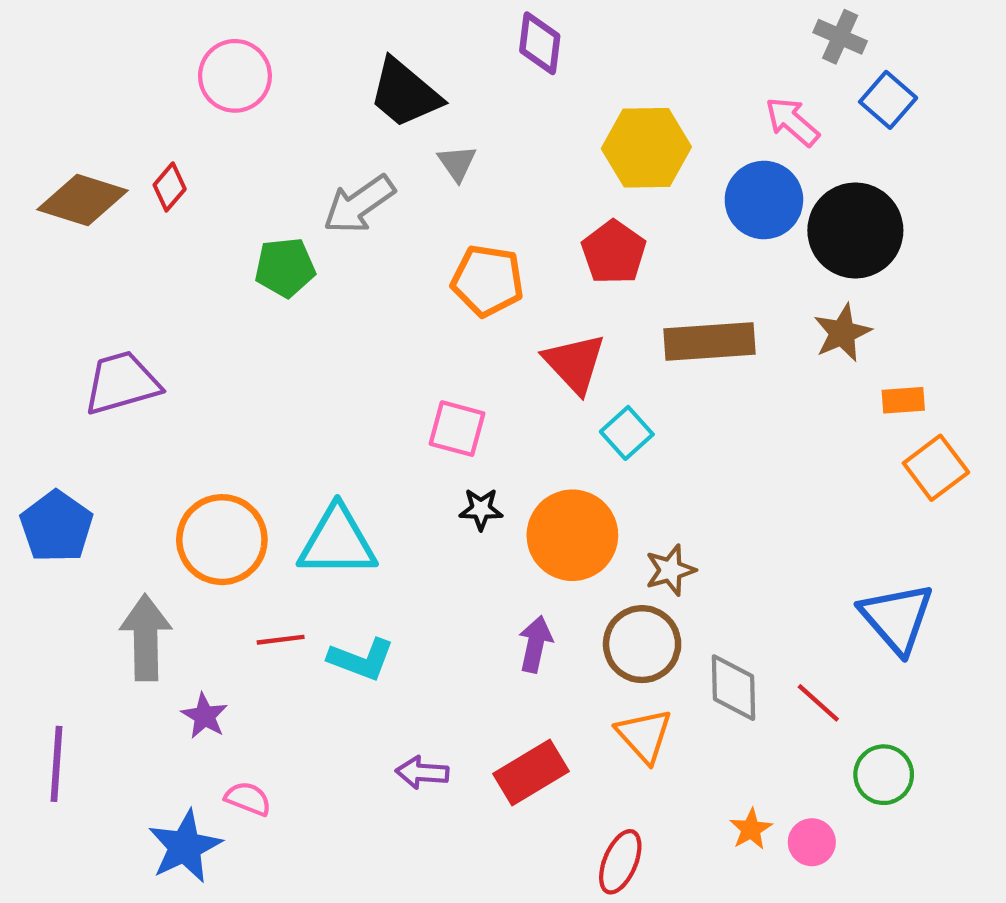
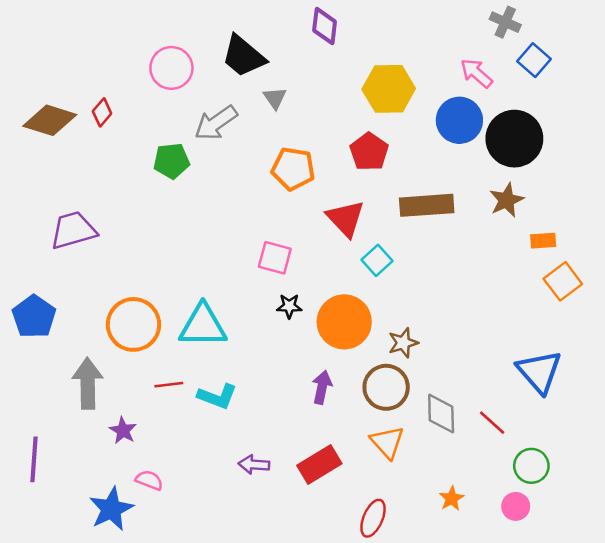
pink circle: (235, 76) -> (171, 68), moved
pink circle: (812, 842) -> (516, 506), moved

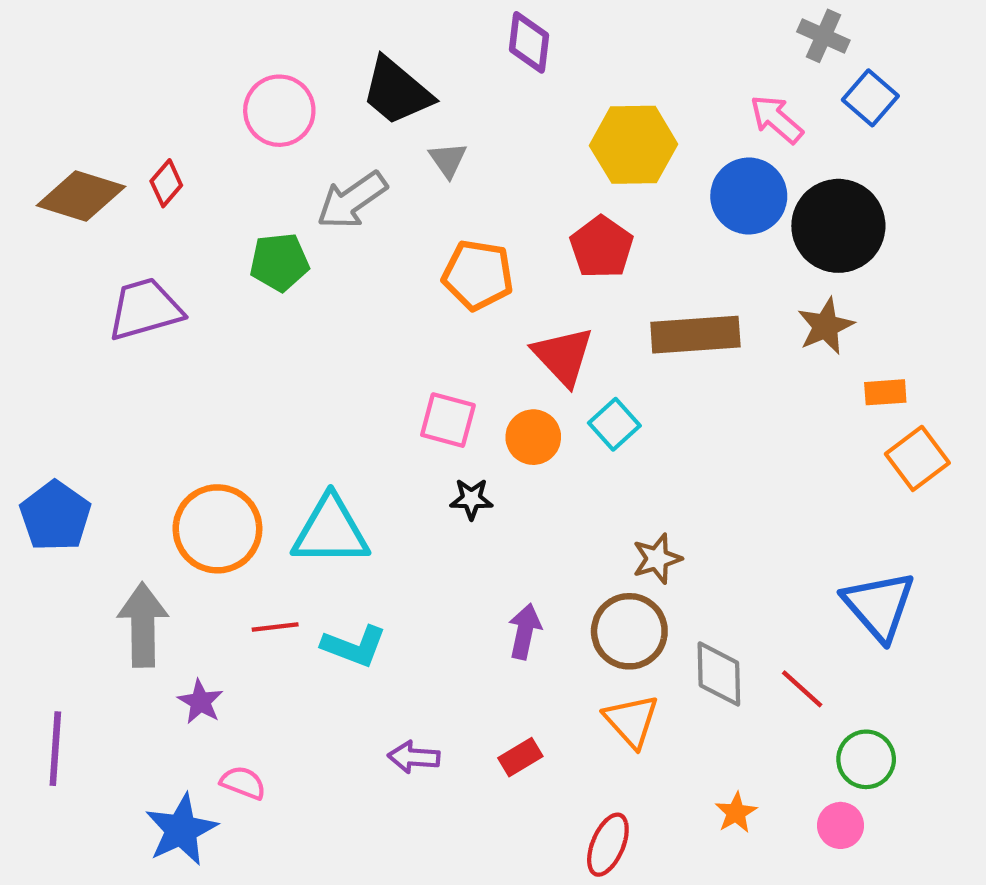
purple trapezoid: (73, 230) -> (145, 309), moved
orange circle: (344, 322) -> (533, 437), moved, size x0.6
red rectangle: (319, 465) -> (520, 757), size x0.6

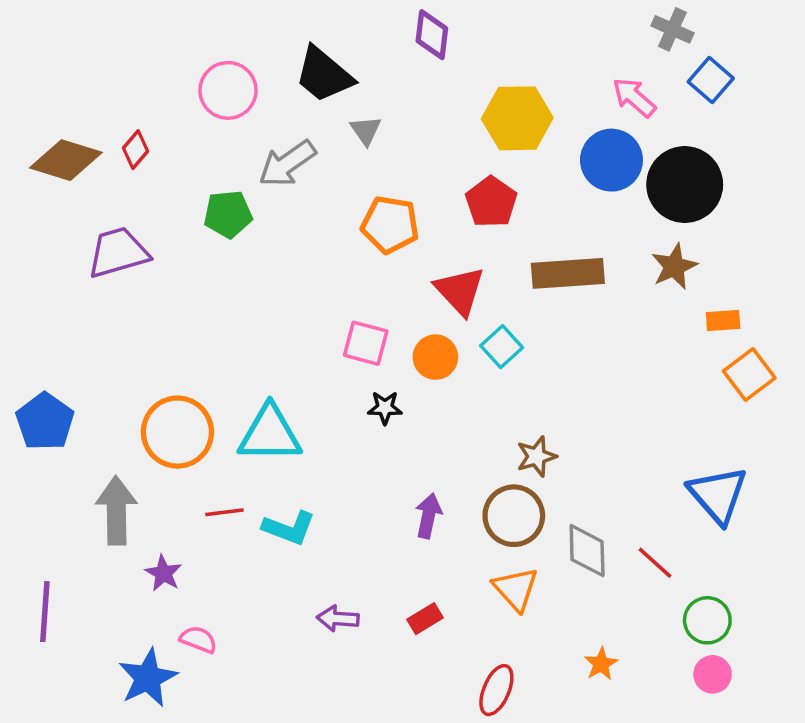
pink circle: (841, 825) -> (713, 674), moved

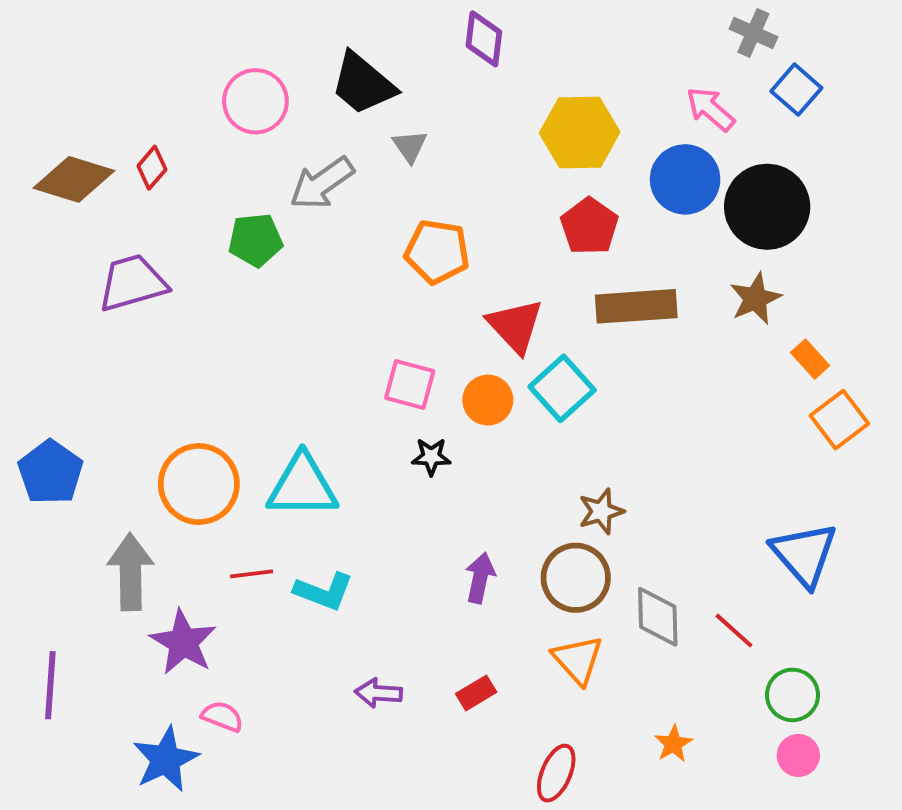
red pentagon: (491, 202) -> (589, 226), moved
orange rectangle: (723, 320) -> (810, 359), turned 52
cyan square: (502, 347) -> (562, 388), size x1.4
purple star: (163, 573) -> (183, 642), size x1.6

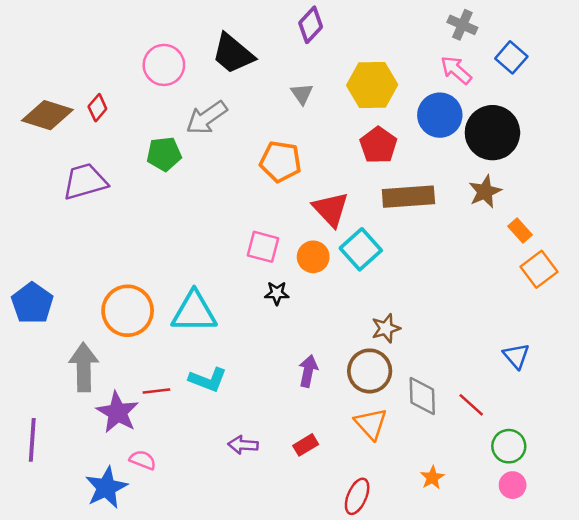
gray cross: (753, 33) -> (462, 25), moved
purple diamond: (484, 39) -> (311, 25), turned 36
gray triangle: (410, 146) -> (302, 94), moved
blue triangle: (804, 554) -> (516, 356), size x0.6
red line: (252, 574) -> (156, 391), moved

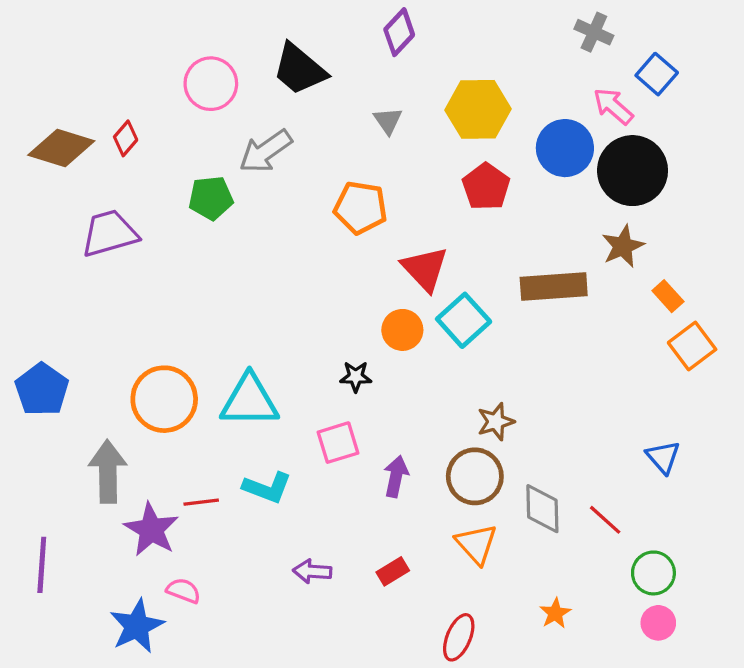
pink arrow: (456, 70) -> (613, 106), moved
brown rectangle: (408, 197) -> (554, 286), moved
pink square: (263, 247) -> (338, 443), moved, turned -32

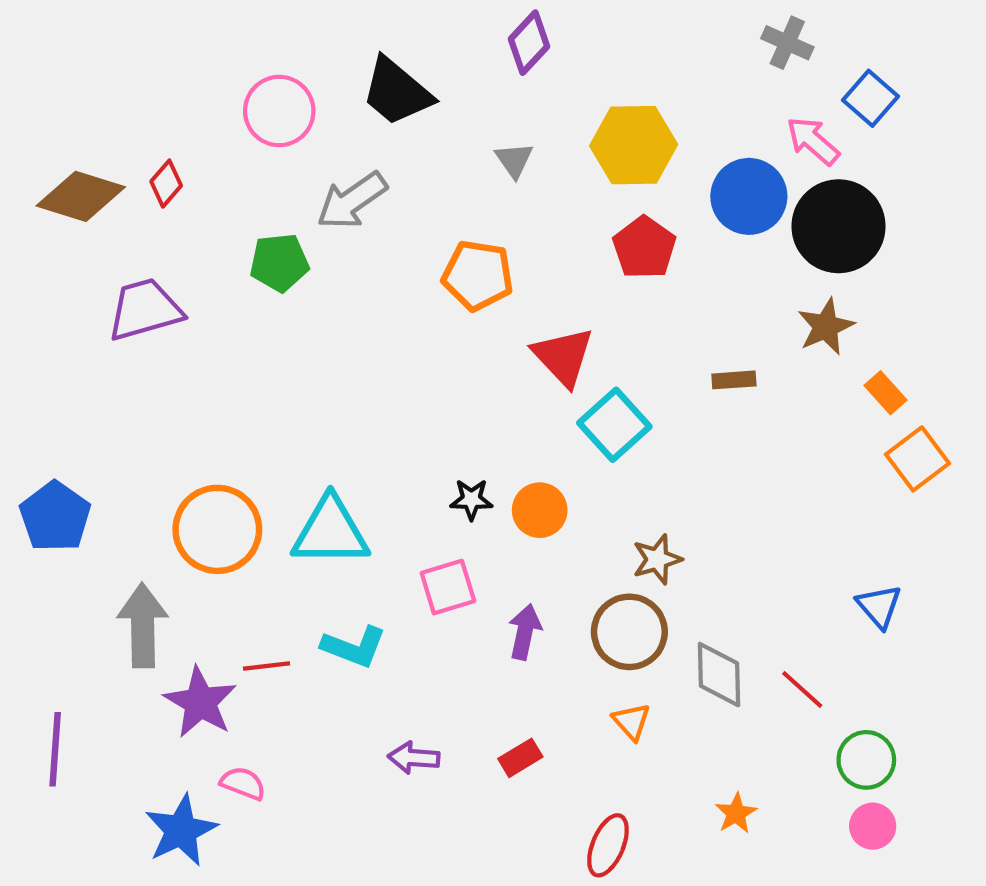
brown rectangle: (554, 286) -> (734, 380), size x0.5
orange circle: (402, 330) -> (540, 510), moved
orange triangle: (476, 544) -> (631, 722), size x0.7

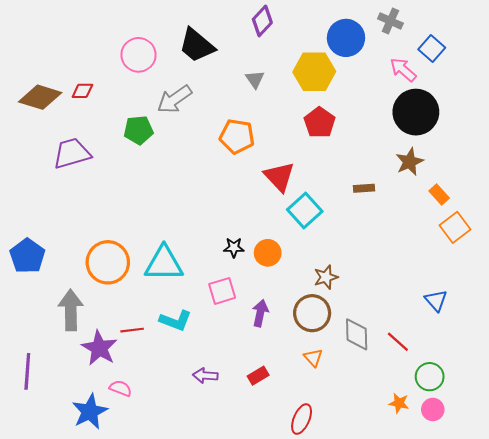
red diamond: (166, 184) -> (82, 91), turned 50
blue circle: (749, 196) -> (346, 38), moved
orange star: (736, 813) -> (399, 403), moved, turned -30

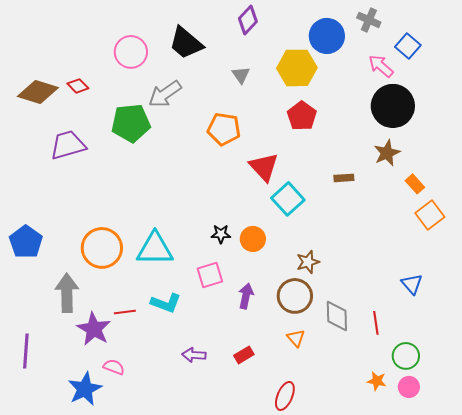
red diamond: (82, 91) -> (78, 86), turned 45
green pentagon: (139, 130) -> (131, 123), size x1.4
red line: (398, 342) -> (376, 323), turned 40

